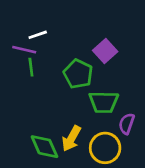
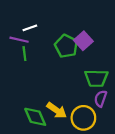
green pentagon: (78, 74) -> (66, 46), moved
green trapezoid: (104, 102) -> (96, 78), moved
yellow arrow: (71, 139) -> (57, 110), turned -84

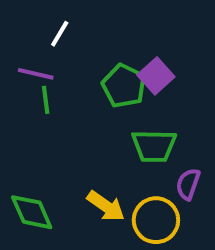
white line: (30, 28) -> (60, 34), moved, turned -40
green trapezoid: (96, 78) -> (154, 146), moved
green diamond: (35, 117) -> (32, 212), moved

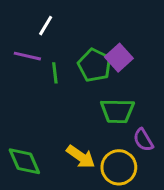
green line: (46, 100) -> (55, 73), moved
purple semicircle: (188, 184) -> (143, 140), turned -50

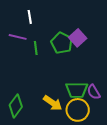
white line: (46, 26) -> (30, 17), turned -40
green trapezoid: (117, 111) -> (77, 90), moved
green diamond: (24, 161) -> (16, 106), turned 60

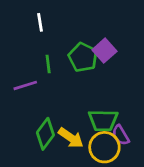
purple line: (18, 37) -> (25, 85), moved, turned -30
purple semicircle: (94, 92) -> (121, 135), moved
green diamond: (16, 106) -> (45, 134), moved

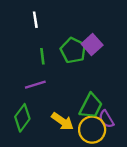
purple line: (25, 85) -> (35, 85), moved
green trapezoid: (103, 120) -> (91, 106), turned -64
green diamond: (45, 134) -> (22, 118), moved

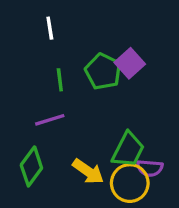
purple semicircle: (106, 119) -> (150, 168), turned -54

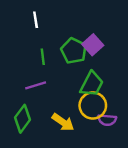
green trapezoid: (128, 150) -> (92, 84), moved
yellow circle: (130, 183) -> (93, 106), moved

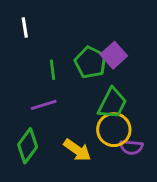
white line: (36, 20) -> (25, 27), moved

